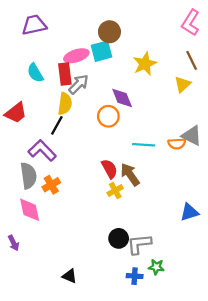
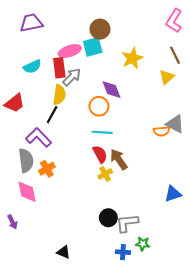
cyan semicircle: (35, 73) -> (32, 67), turned -84
cyan line: (144, 145) -> (102, 132), moved

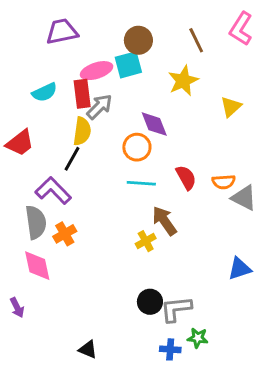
purple trapezoid: (31, 23) -> (62, 32), moved
brown line: (175, 55) -> (196, 40), moved
gray triangle: (175, 124) -> (244, 198), moved
red semicircle: (100, 154) -> (186, 177), moved

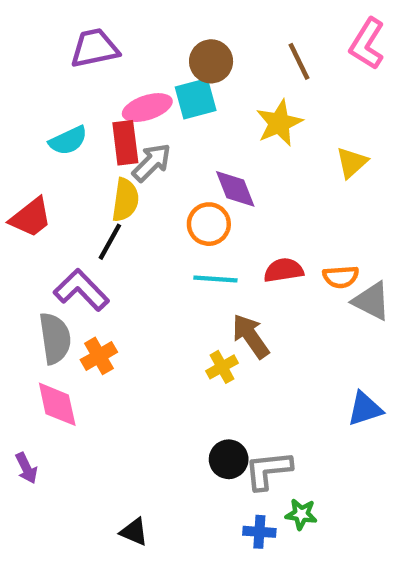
red semicircle: (186, 177) -> (284, 270), turned -70

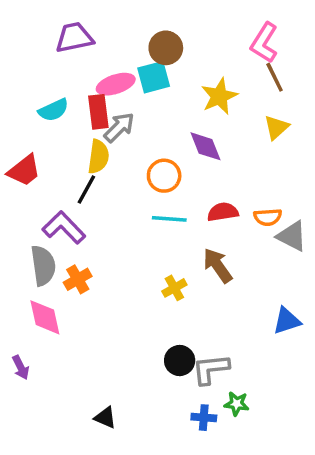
pink L-shape: (367, 44) -> (264, 43), moved
brown line: (299, 61) -> (275, 77), moved
purple diamond: (235, 189) -> (206, 146), moved
brown arrow: (251, 336) -> (218, 266), moved

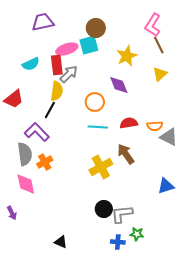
yellow cross: (174, 288) -> (101, 167), size x1.6

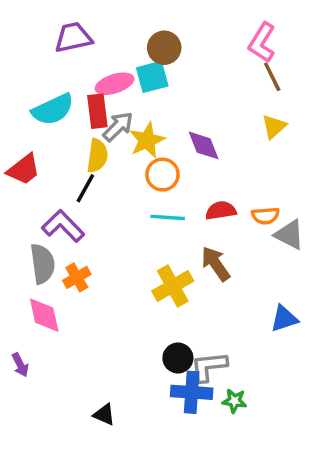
yellow star: (127, 56) -> (147, 140), moved
cyan semicircle: (31, 64) -> (53, 109), size x1.4
blue cross: (118, 242) -> (192, 392), moved, size x1.6

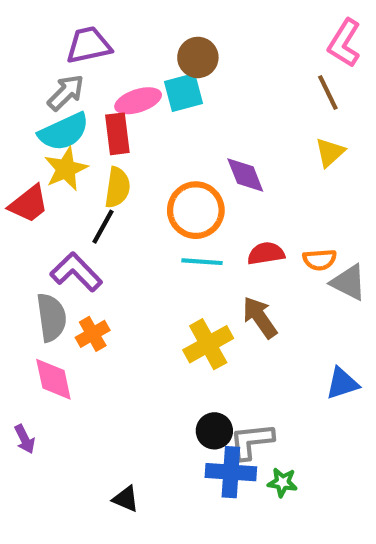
pink L-shape: (262, 43) -> (344, 43), moved
gray arrow: (118, 127) -> (66, 93), moved
yellow star: (147, 140) -> (66, 169), moved
orange circle: (162, 175) -> (196, 210), size x1.4

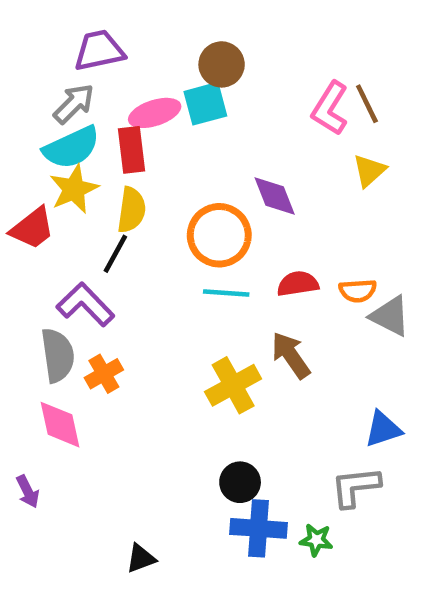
pink L-shape: (344, 43) -> (330, 108), moved
gray L-shape: (252, 441) -> (355, 487), moved
black triangle: (126, 499) -> (141, 558), turned -44

